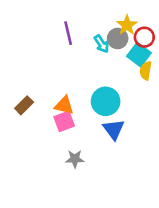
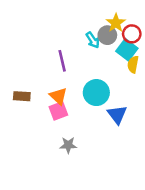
purple line: (68, 33) -> (62, 61), moved
brown rectangle: (24, 105) -> (22, 96), turned 49
orange triangle: (64, 105) -> (58, 96), turned 30
blue triangle: (114, 129) -> (117, 115), moved

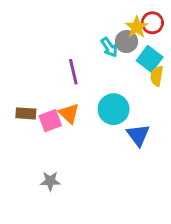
red circle: (132, 34) -> (152, 23), moved
pink square: (58, 111) -> (50, 121), moved
gray star: (68, 145) -> (50, 181), moved

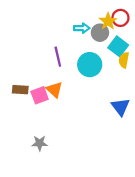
cyan arrow: (109, 47) -> (82, 28), moved, turned -56
cyan circle: (114, 109) -> (90, 65), moved
blue triangle: (138, 135) -> (120, 107), moved

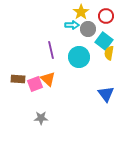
yellow star: (108, 21) -> (81, 12), moved
gray star: (40, 143) -> (41, 118), moved

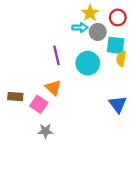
cyan square: (104, 41) -> (116, 45), turned -30
brown rectangle: (18, 79) -> (15, 97), moved
pink square: (35, 84) -> (39, 104), moved, turned -35

